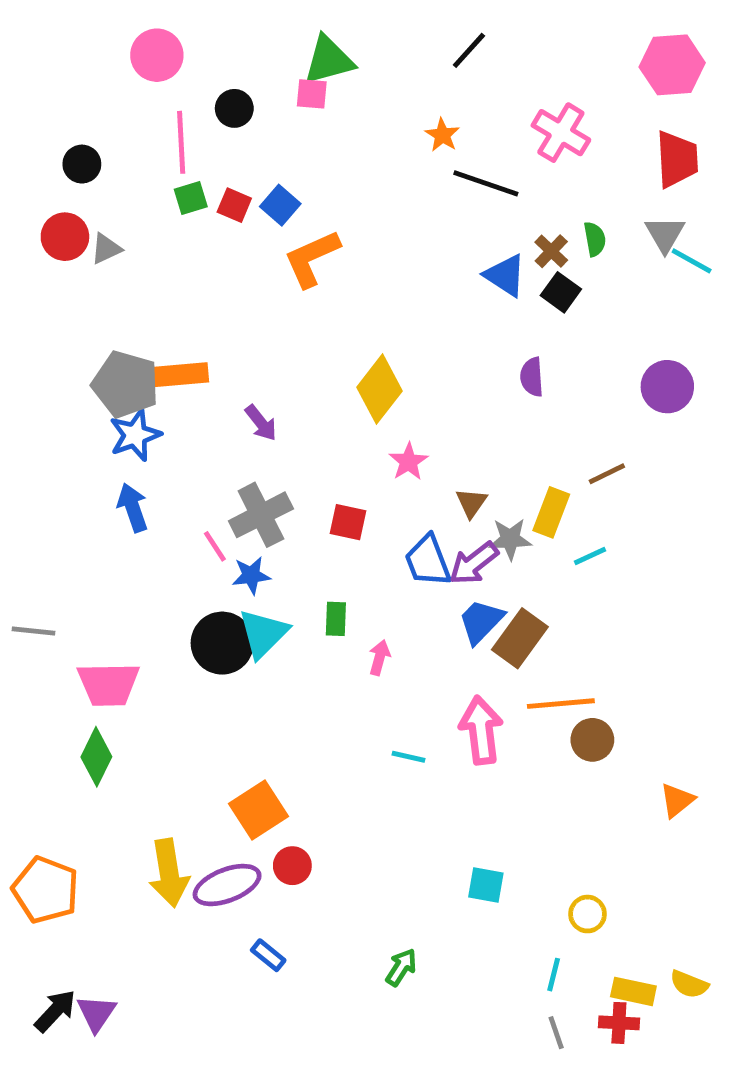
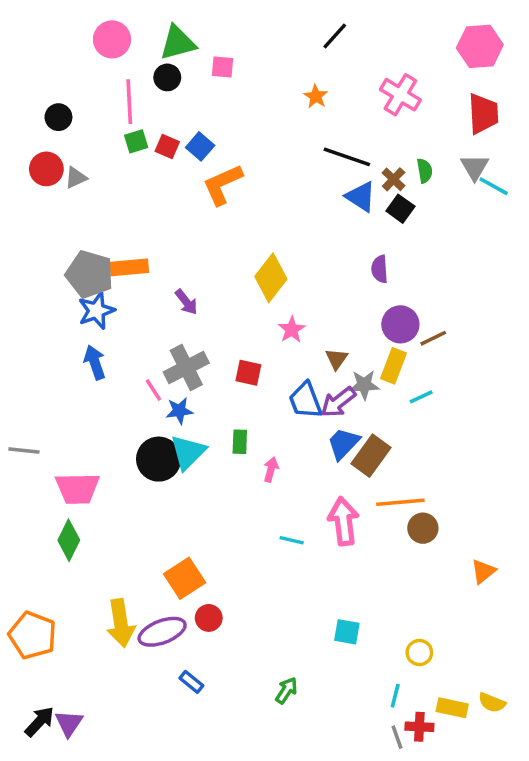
green triangle: (329, 60) -> (178, 43), moved
black line: (486, 183) -> (347, 157), moved
purple circle: (667, 387) -> (400, 324), moved
red cross: (619, 1023) -> (419, 727), moved

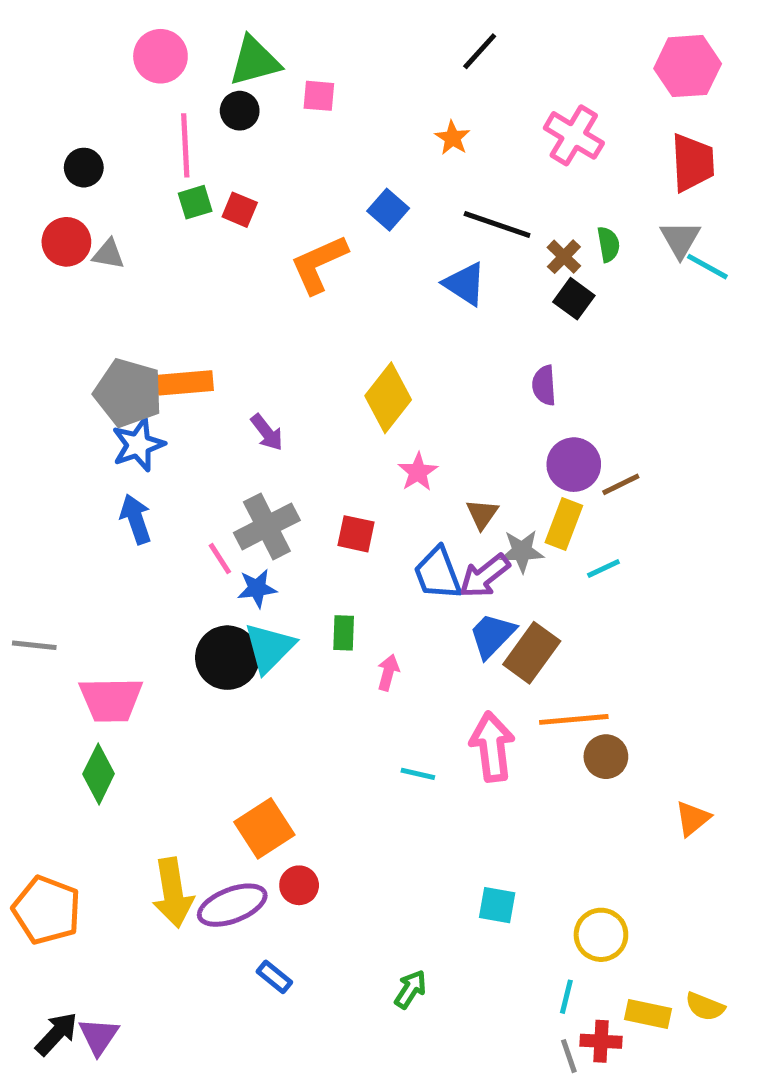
blue square: (200, 146) -> (388, 210), moved
gray triangle: (76, 178) -> (108, 254), turned 35
blue triangle: (361, 197) -> (465, 284), moved
yellow circle: (419, 653) -> (601, 935), size x1.4

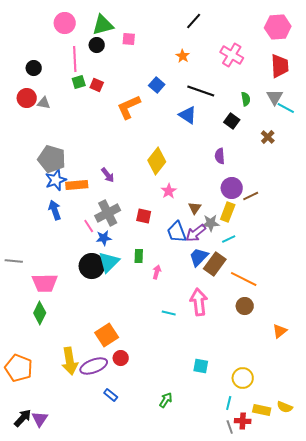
brown cross: (564, 257) -> (268, 137), moved
orange rectangle: (185, 383) -> (77, 185), moved
cyan line: (603, 569) -> (229, 239), moved
orange line: (574, 719) -> (244, 279), moved, turned 32

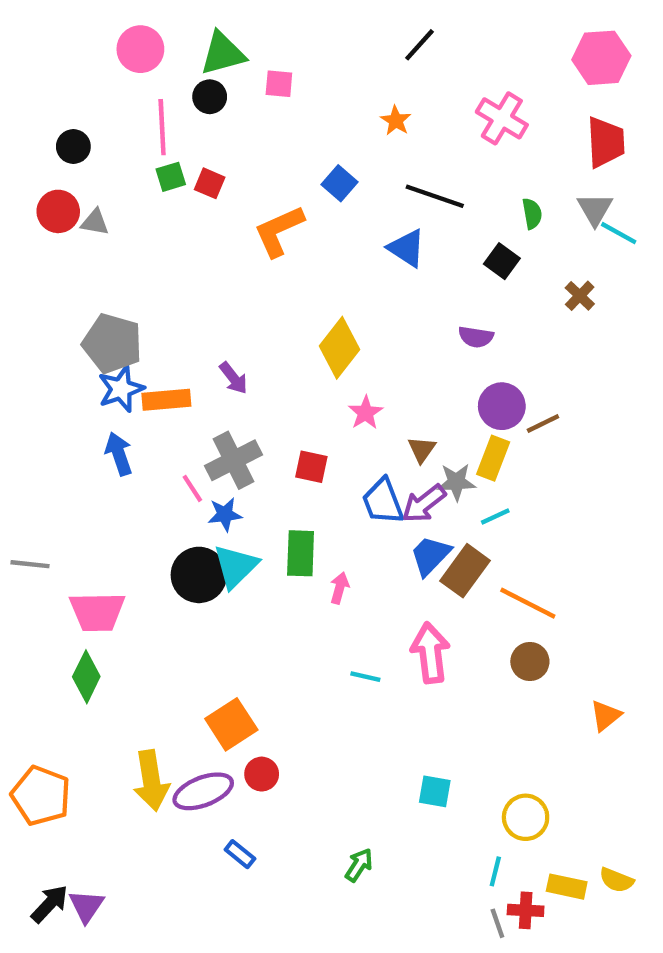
purple semicircle: (220, 156) -> (476, 337), turned -77
green rectangle: (139, 256) -> (301, 553), size x1.5

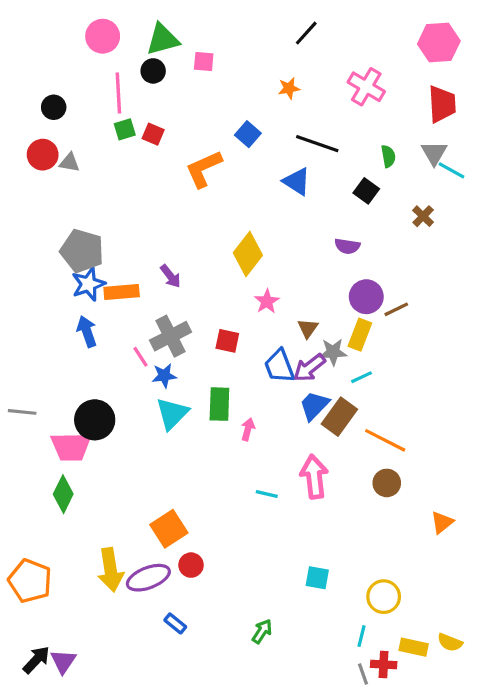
orange star: (396, 121) -> (289, 88), turned 30
black circle: (199, 575) -> (95, 420), moved

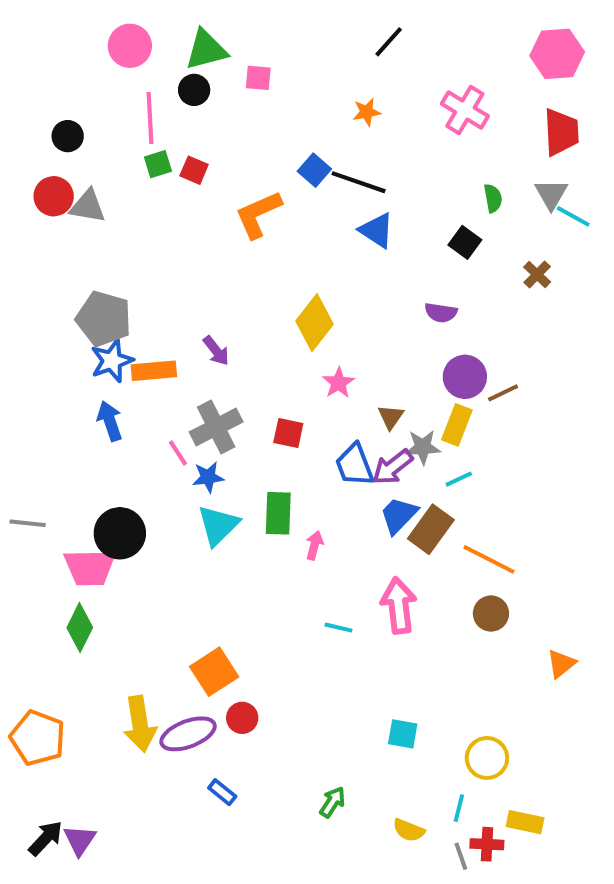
black line: (317, 144) -> (359, 182), moved
gray triangle: (69, 163) -> (88, 206), size x1.4
yellow semicircle: (450, 642) -> (409, 830), moved

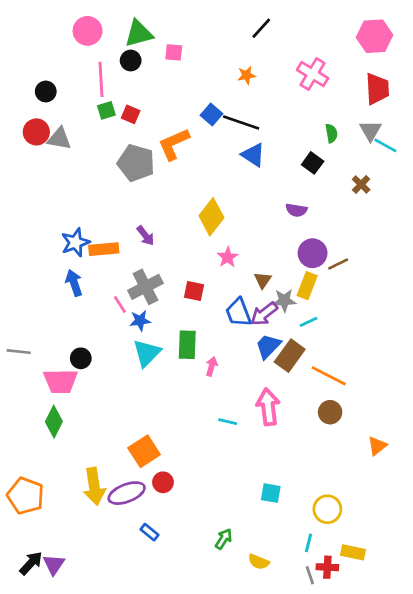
gray pentagon: (104, 319) -> (136, 163), moved
black circle: (120, 533) -> (81, 358), size x0.6
yellow semicircle: (409, 830) -> (259, 562), moved

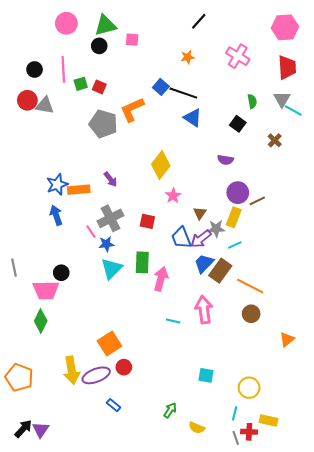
pink line: (101, 79) -> (63, 69), moved
gray line: (19, 352) -> (14, 268), turned 72
pink arrow: (211, 366) -> (161, 279), size x1.6

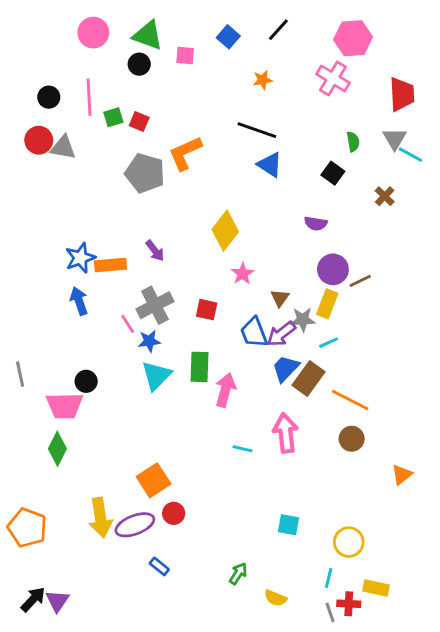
green triangle: (105, 25) -> (148, 35), turned 35
pink hexagon: (285, 27) -> (353, 38), moved
blue square: (161, 87) -> (228, 37), moved

